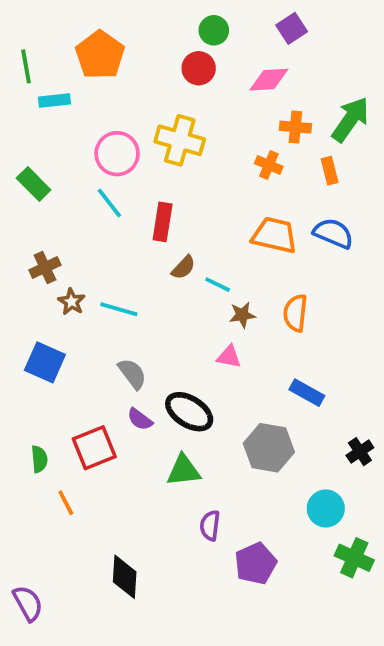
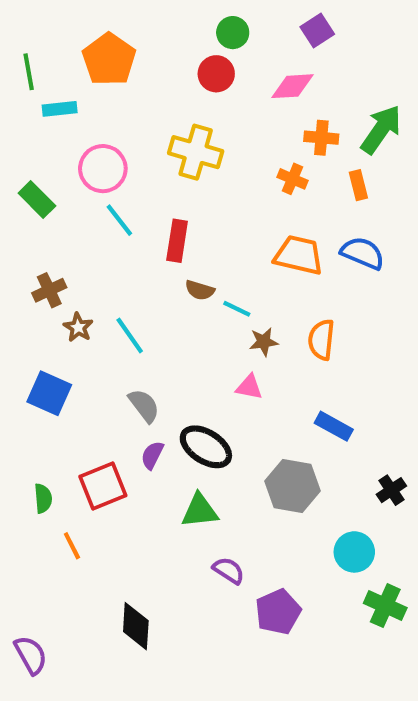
pink circle: (117, 154) -> (103, 169), moved
brown semicircle: (183, 267) -> (200, 290), turned 64
cyan line: (119, 309) -> (130, 336), turned 39
purple semicircle: (140, 419) -> (152, 455), turned 80
purple semicircle: (210, 526) -> (229, 570), turned 116

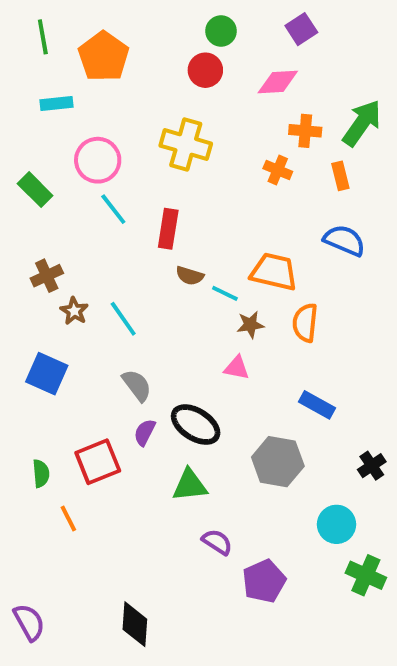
green line: (29, 72) -> (43, 37), moved
orange trapezoid: (299, 255) -> (274, 272), moved
black diamond: (136, 626) -> (135, 624), moved

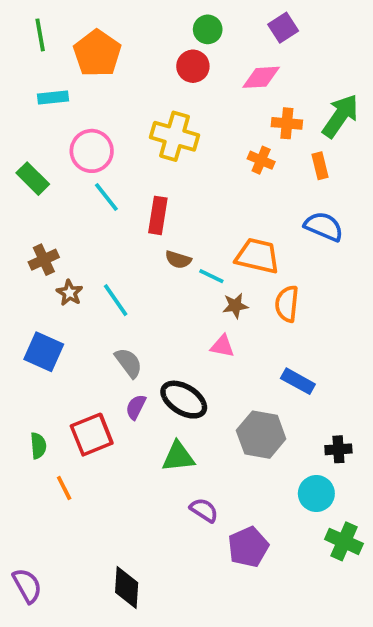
black cross: (372, 466) -> (338, 449), moved, turned 30

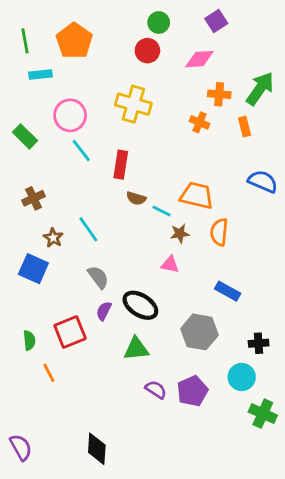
green line: (40, 35) -> (25, 41), moved
blue semicircle: (324, 226) -> (263, 181), moved
brown star: (70, 293) -> (53, 238), moved
purple pentagon: (248, 547) -> (192, 391), moved

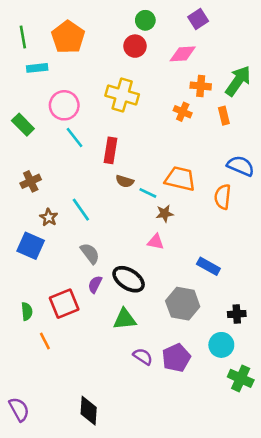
orange semicircle: (219, 232) -> (223, 197), moved

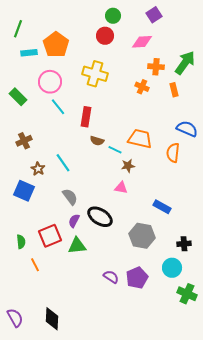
green line: (23, 37) -> (18, 29), turned 30
orange pentagon: (68, 37) -> (56, 45), moved
green triangle: (125, 319) -> (77, 246), moved
black diamond: (89, 411) -> (52, 319), moved

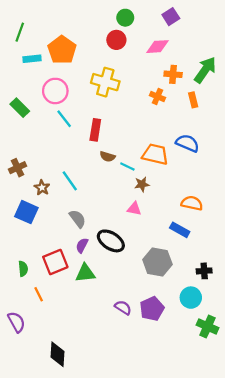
blue semicircle: (187, 129) -> (187, 143), moved
brown cross: (24, 141) -> (18, 168), moved
orange semicircle: (173, 153) -> (192, 203), moved, turned 96
purple semicircle: (15, 318) -> (16, 322), moved

